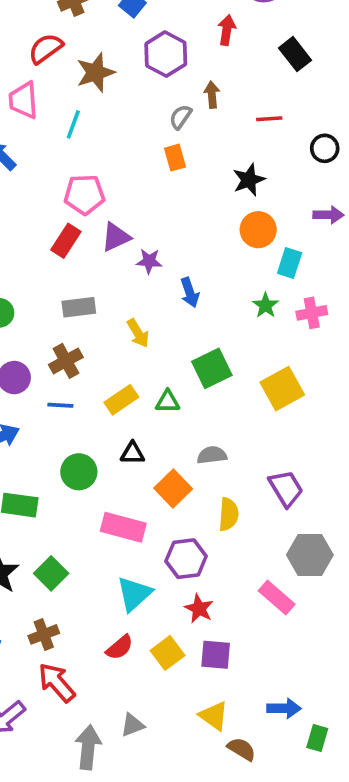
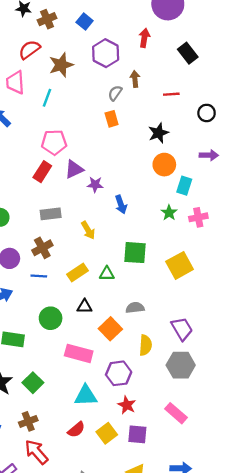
green square: (212, 368) -> (135, 253), turned 30
gray hexagon: (310, 555) -> (181, 365), moved
cyan triangle: (134, 594) -> (86, 396), turned 40
pink rectangle: (277, 597) -> (176, 413), moved

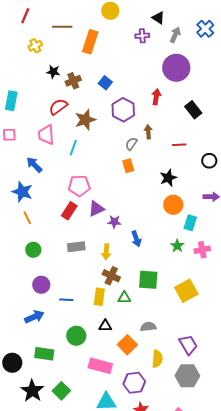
yellow arrow: (88, 230) -> (106, 252), moved, turned 35
brown cross: (42, 248) -> (111, 276), moved, turned -36
yellow rectangle: (78, 272) -> (99, 297), turned -48

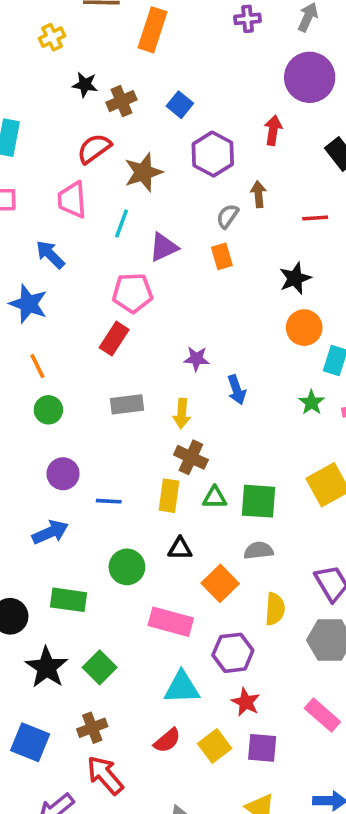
purple triangle: (96, 209) -> (164, 247), moved
orange line: (27, 218) -> (37, 366), moved
green square: (148, 280) -> (258, 501), moved

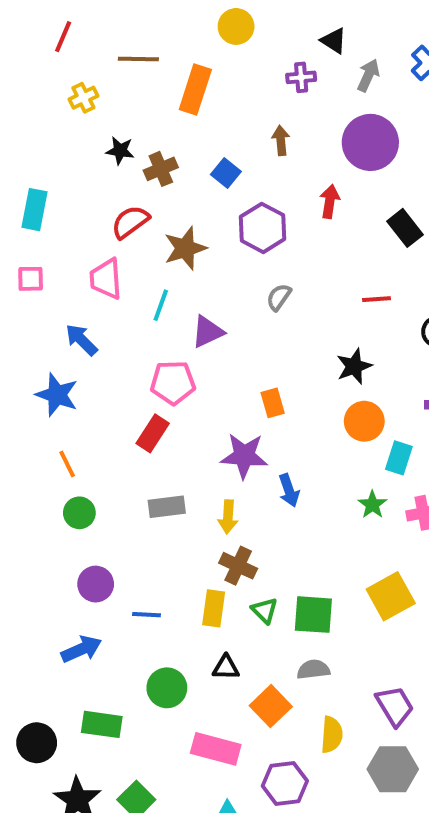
brown arrow: (258, 194) -> (281, 140), moved
orange rectangle: (222, 256) -> (273, 403), moved
purple star: (196, 359) -> (244, 456), size x1.6
green triangle: (215, 498) -> (265, 610), turned 45

